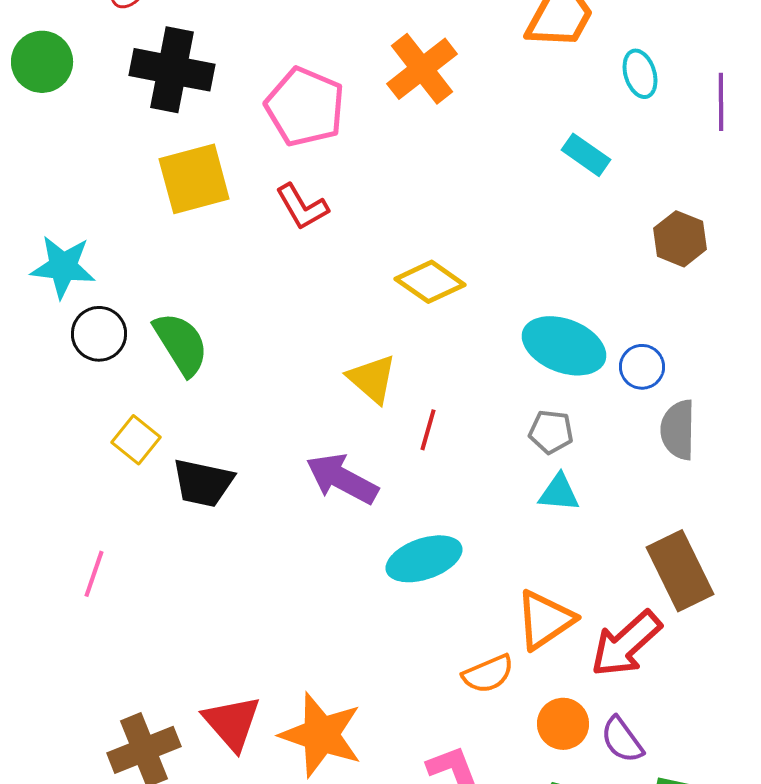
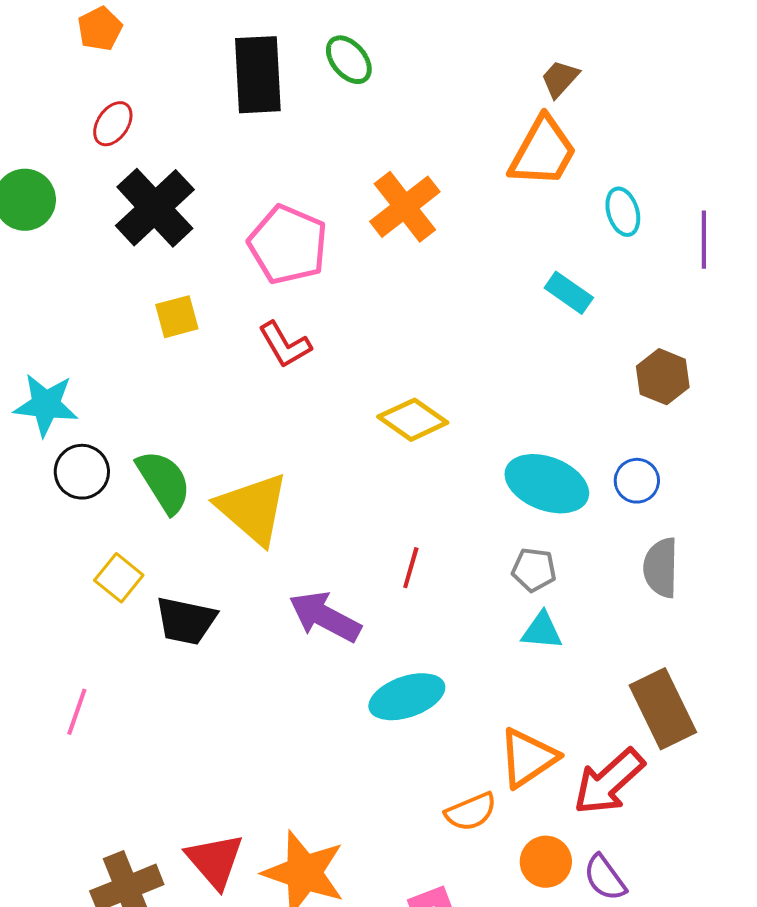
black cross: (172, 70) -> (155, 208), turned 36
yellow square: (194, 179) -> (177, 317), size x0.6
blue circle: (642, 367) -> (637, 481), moved
yellow triangle: (372, 379) -> (253, 509), moved, size x1.5

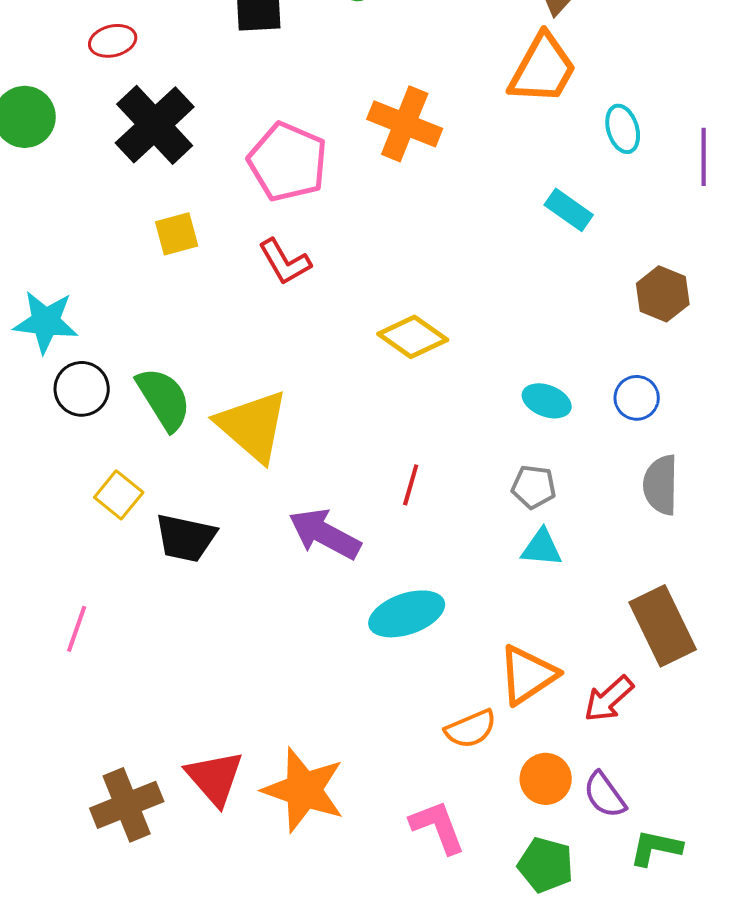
red ellipse: (113, 124) -> (113, 41), turned 42
orange cross: (405, 207) -> (405, 124), turned -30
cyan ellipse: (547, 484) -> (547, 401), size x0.6
red arrow: (609, 782) -> (609, 699), size x0.7

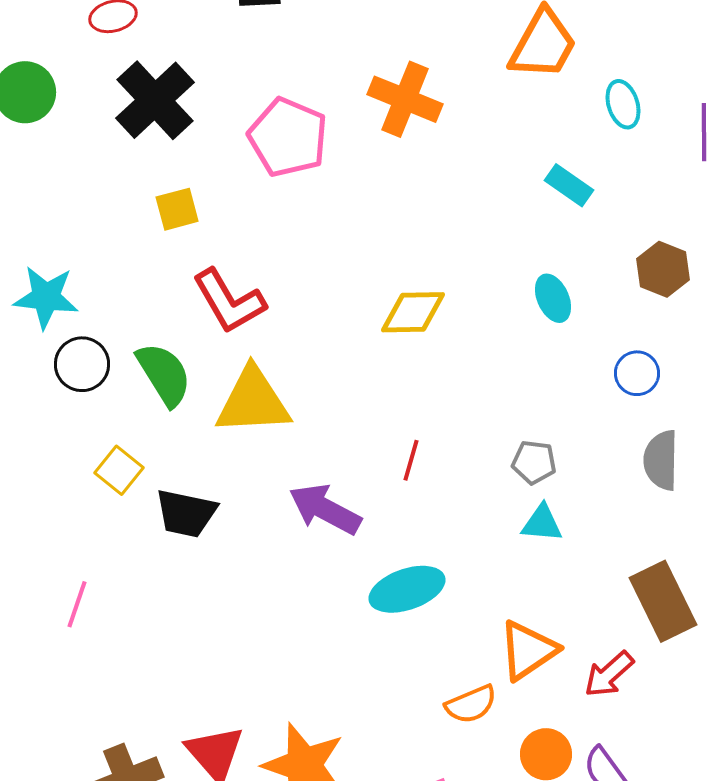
red L-shape: (285, 262) -> (229, 301), moved, size x1.4
yellow diamond: (413, 337) -> (413, 312), turned -36
cyan ellipse: (547, 401) -> (553, 298), moved, turned 45
yellow triangle: (253, 426) -> (253, 401), turned -44

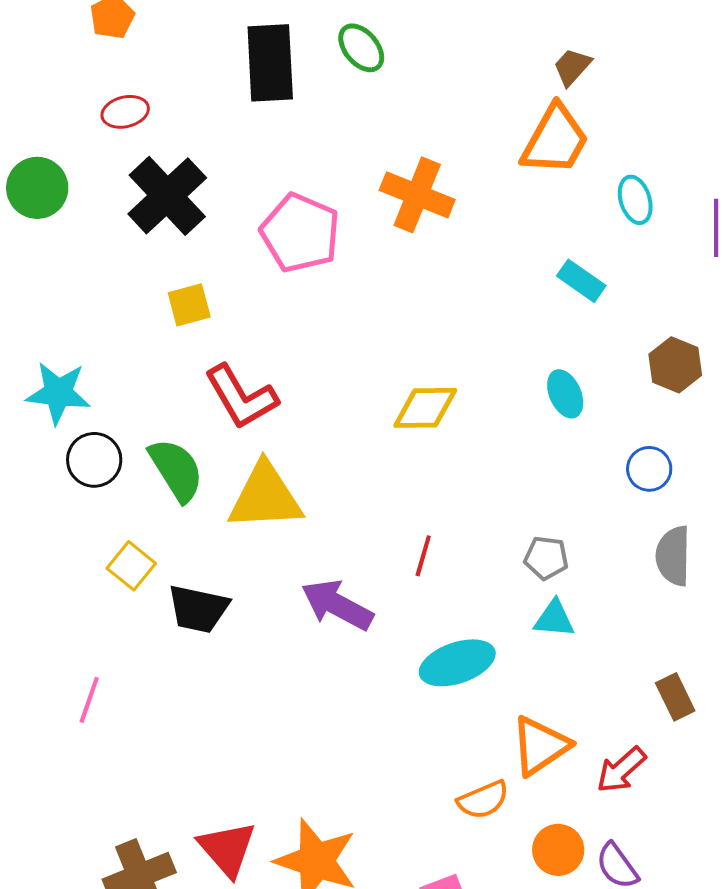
cyan ellipse: (407, 589) -> (457, 663), moved
brown rectangle: (663, 601) -> (675, 697), size x0.6

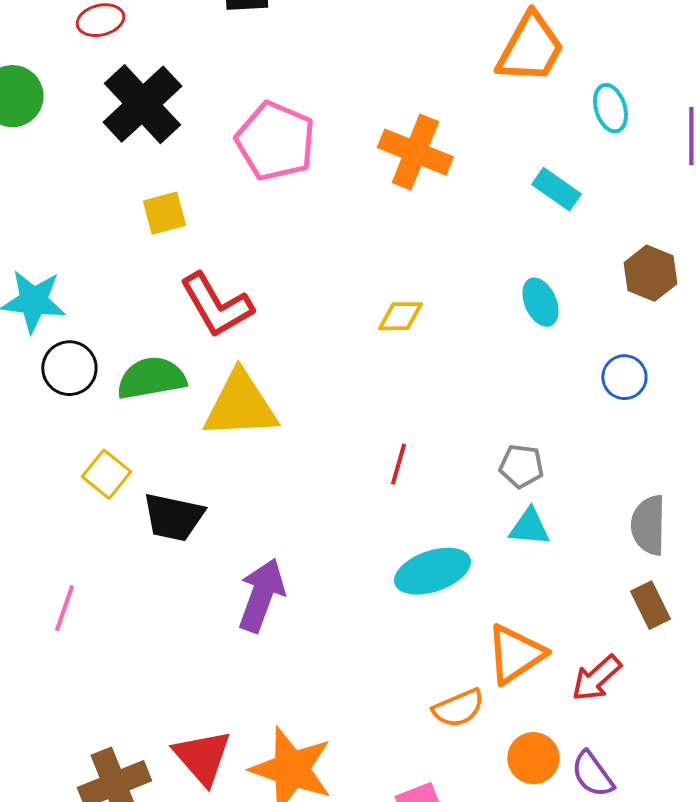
orange cross: (417, 195) -> (415, 152), moved
yellow diamond: (425, 408) -> (400, 316), size x0.7
green semicircle: (176, 470) -> (151, 378), turned -68
gray semicircle: (673, 556) -> (648, 525), moved
purple arrow: (337, 605) -> (261, 595), moved, turned 82

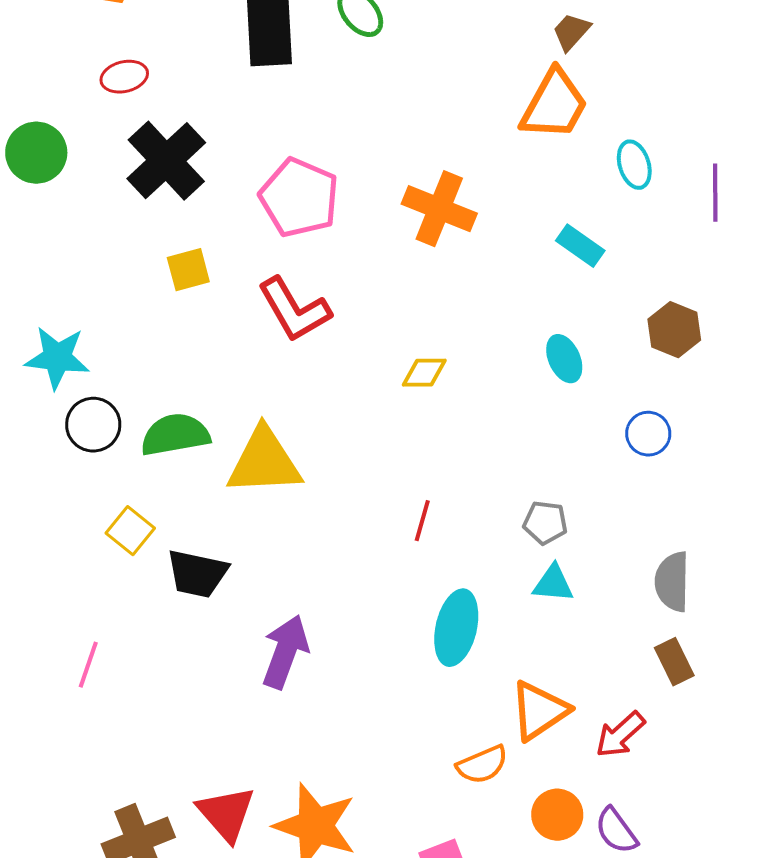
red L-shape: (216, 305) -> (294, 310), moved
cyan ellipse: (432, 571) -> (456, 628), turned -58

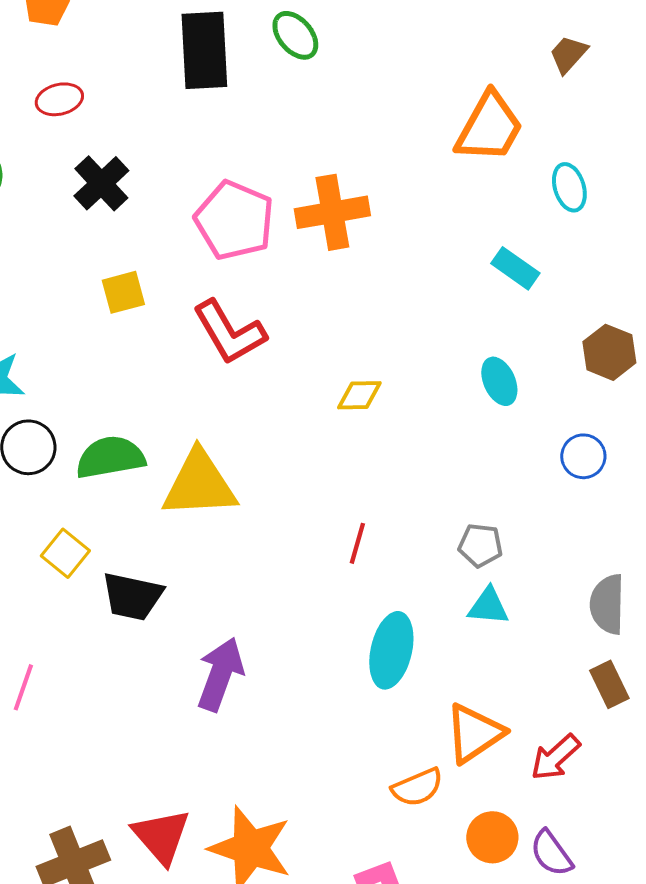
brown trapezoid: (571, 32) -> (568, 54), moved
black cross: (166, 161) -> (101, 183), size x0.7
orange cross: (439, 209) -> (332, 212), moved, turned -32

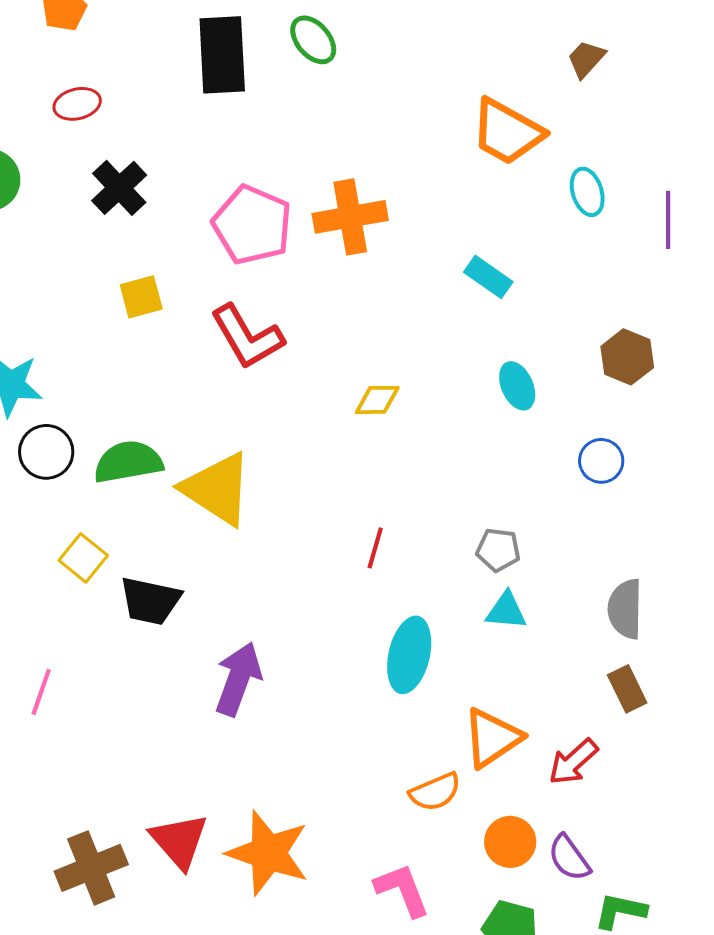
orange trapezoid: (489, 127) -> (507, 132), turned 90
cyan rectangle: (515, 268) -> (488, 277), moved
yellow triangle: (199, 484) -> (217, 489), turned 36

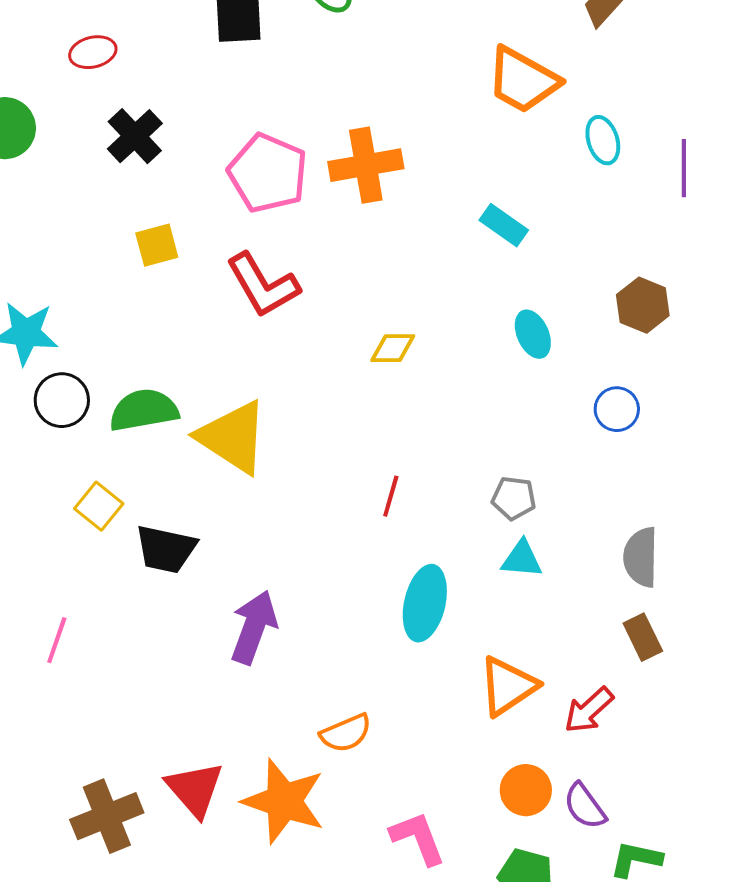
orange semicircle: (435, 792) -> (346, 733), moved

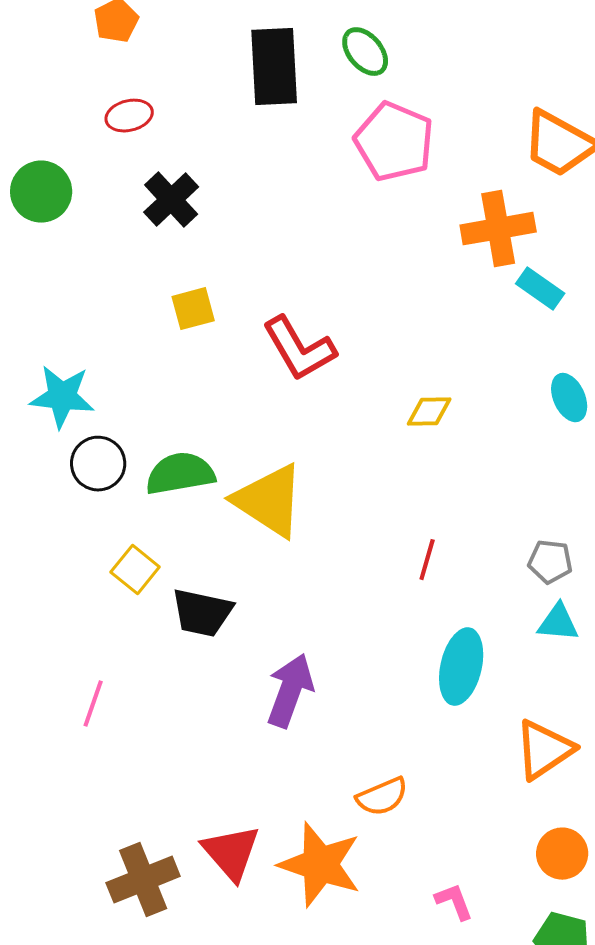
orange cross: (366, 165) -> (498, 229), moved
pink pentagon: (268, 173) -> (394, 142), moved
pink L-shape: (418, 838) -> (454, 902), size x0.7

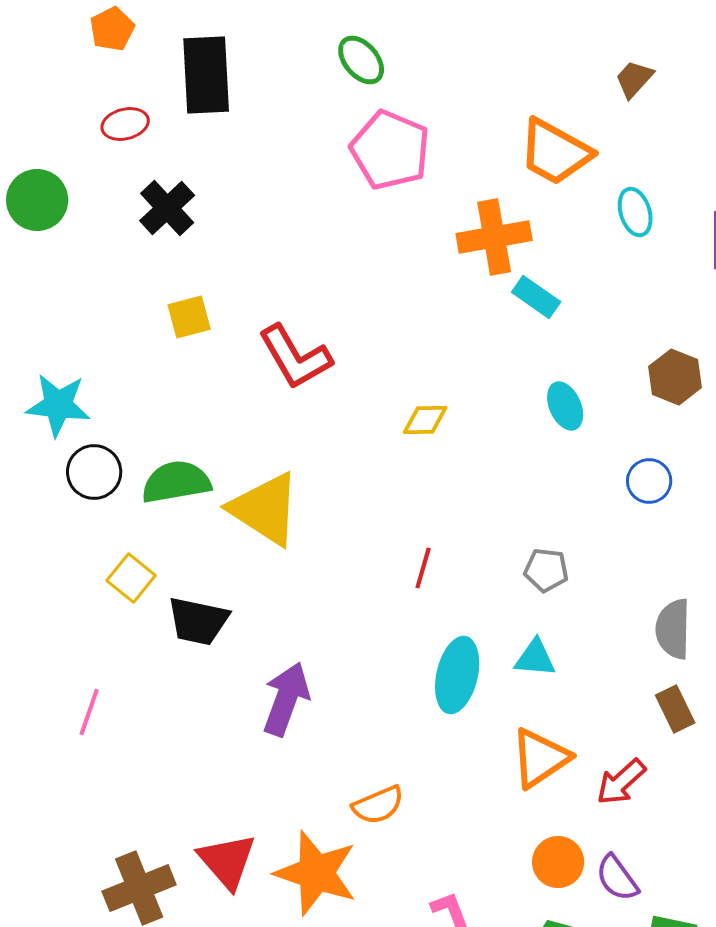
black rectangle: (274, 67) -> (206, 75), moved
cyan triangle: (558, 623) -> (535, 658), moved

